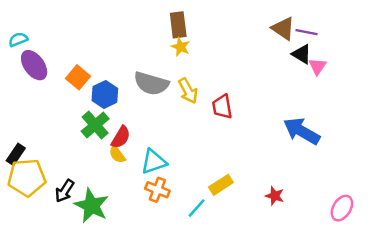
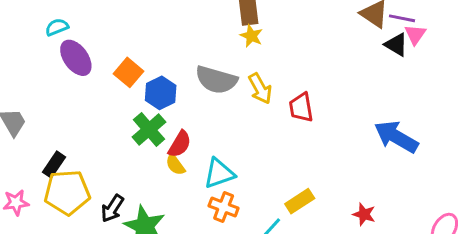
pink triangle: (317, 66) -> (415, 34), moved

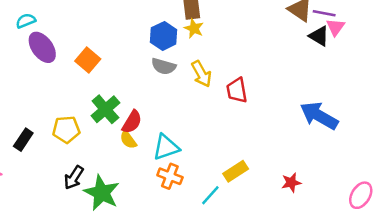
gray semicircle: (216, 80) -> (164, 66), size x0.7
blue hexagon: (161, 93) -> (164, 36), moved
yellow pentagon: (67, 192) -> (66, 130), moved, size x0.7
red star: (364, 214) -> (291, 183), turned -30

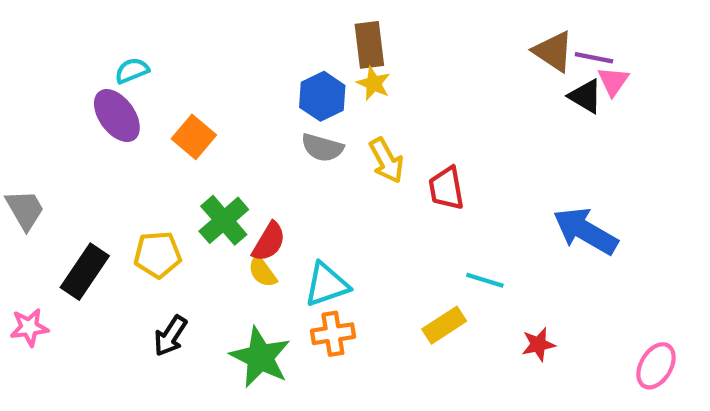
cyan semicircle: (26, 21) -> (132, 71), moved
black rectangle: (23, 140) -> (85, 272), size x1.4
orange cross: (170, 176) -> (333, 334), turned -30
green star: (102, 193) -> (260, 357), moved
cyan line: (210, 195) -> (485, 280), moved, turned 65

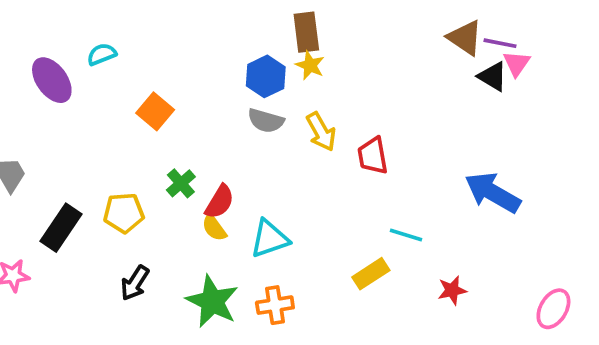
purple ellipse: (117, 116) -> (52, 80), moved
green cross: (224, 220) -> (181, 183), size x0.7
orange cross: (333, 334) -> (275, 305), moved

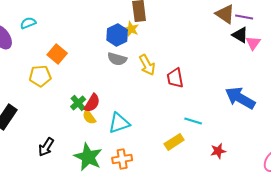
pink triangle: (517, 63) -> (253, 43), moved
yellow star: (310, 65) -> (131, 29), moved
green cross: (181, 183) -> (78, 103), moved
yellow pentagon: (124, 213) -> (40, 76), moved

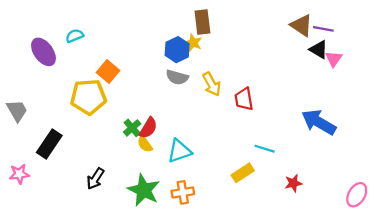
yellow pentagon: (40, 76) -> (88, 97), size x1.4

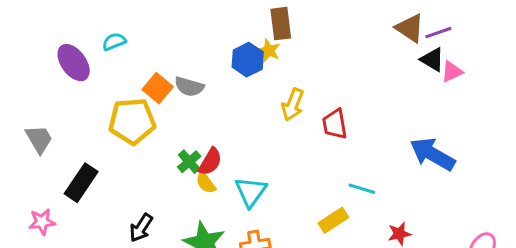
purple line: (323, 29) -> (438, 33), turned -30
pink triangle: (334, 59) -> (452, 72), turned 30
gray semicircle: (177, 77) -> (189, 87), moved
yellow arrow: (212, 84) -> (293, 105), turned 50
cyan triangle: (179, 151) -> (251, 192), turned -35

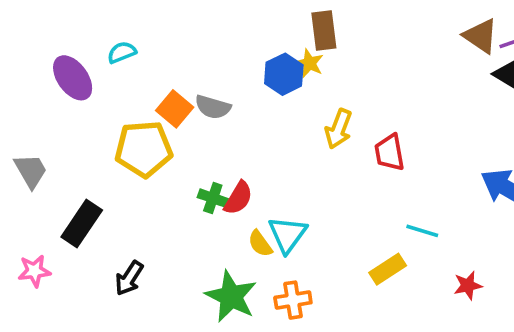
green cross: (189, 162) -> (213, 198), turned -30
yellow semicircle: (206, 183) -> (260, 244), moved
black arrow: (141, 228) -> (129, 278), moved

